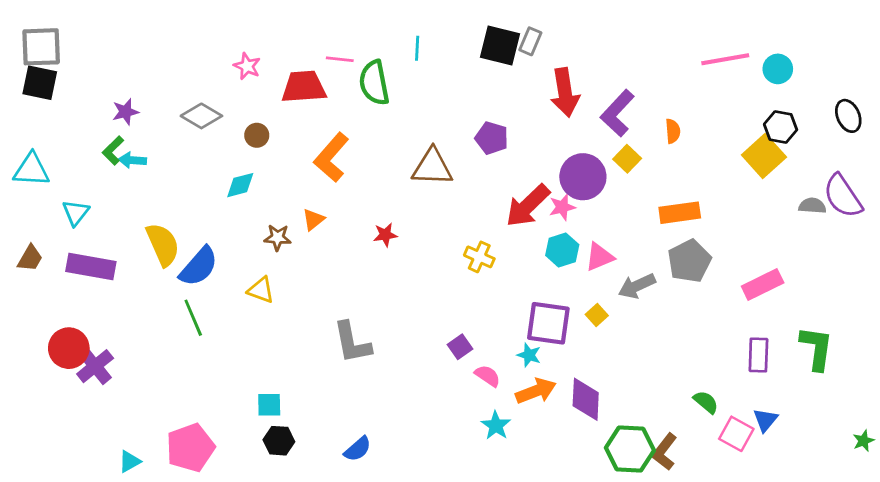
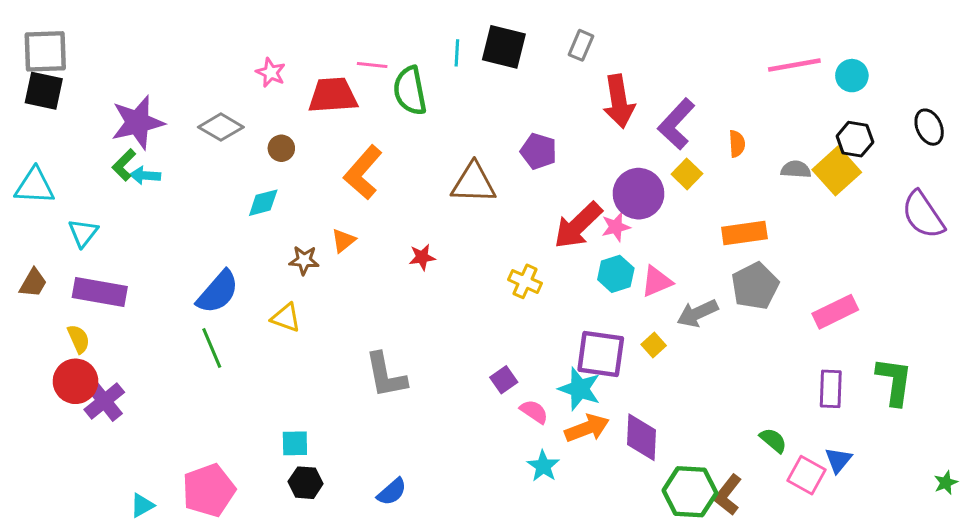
black square: (500, 45) -> (504, 47), moved
purple star: (125, 112) -> (138, 122), size x1.8
gray semicircle: (812, 206) -> (796, 169), moved
yellow semicircle: (163, 244) -> (79, 339), moved, size x0.6
cyan star: (529, 355) -> (579, 389), size x1.6

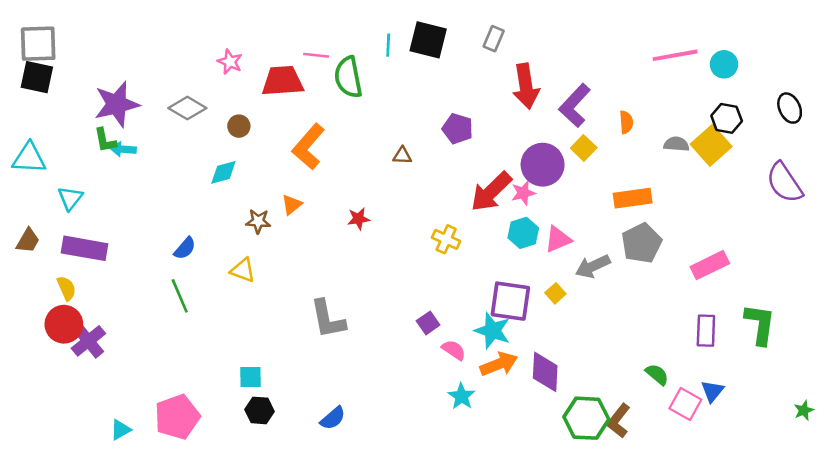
green L-shape: (124, 165) -> (105, 140), turned -56
brown triangle: (474, 183) -> (402, 156), size x0.5
blue semicircle: (218, 292) -> (185, 248), size x0.6

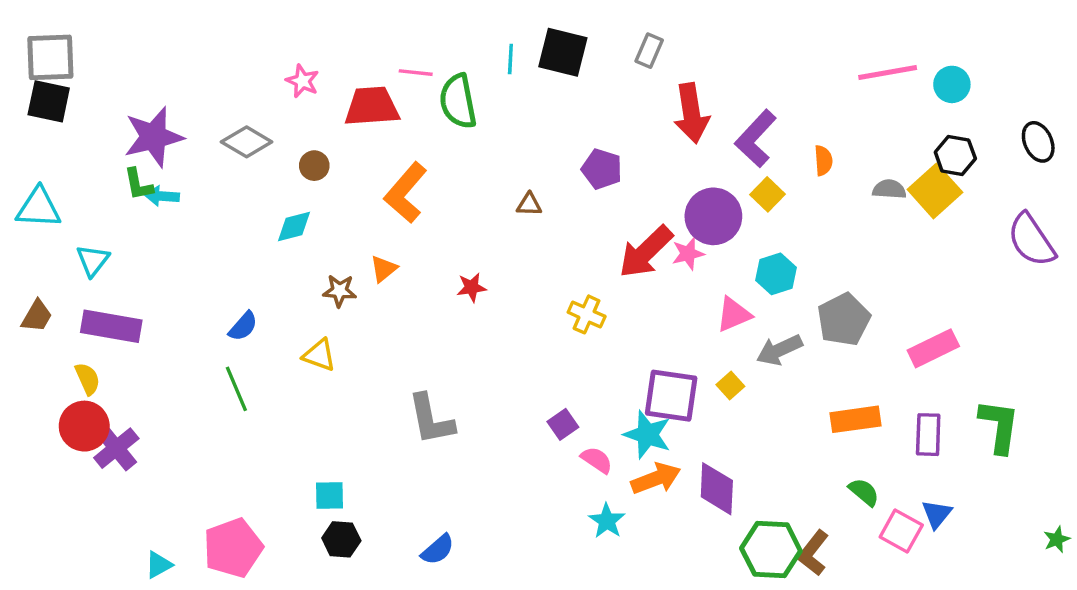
orange rectangle: (633, 198) -> (855, 419), moved
cyan hexagon: (523, 233) -> (776, 274), moved

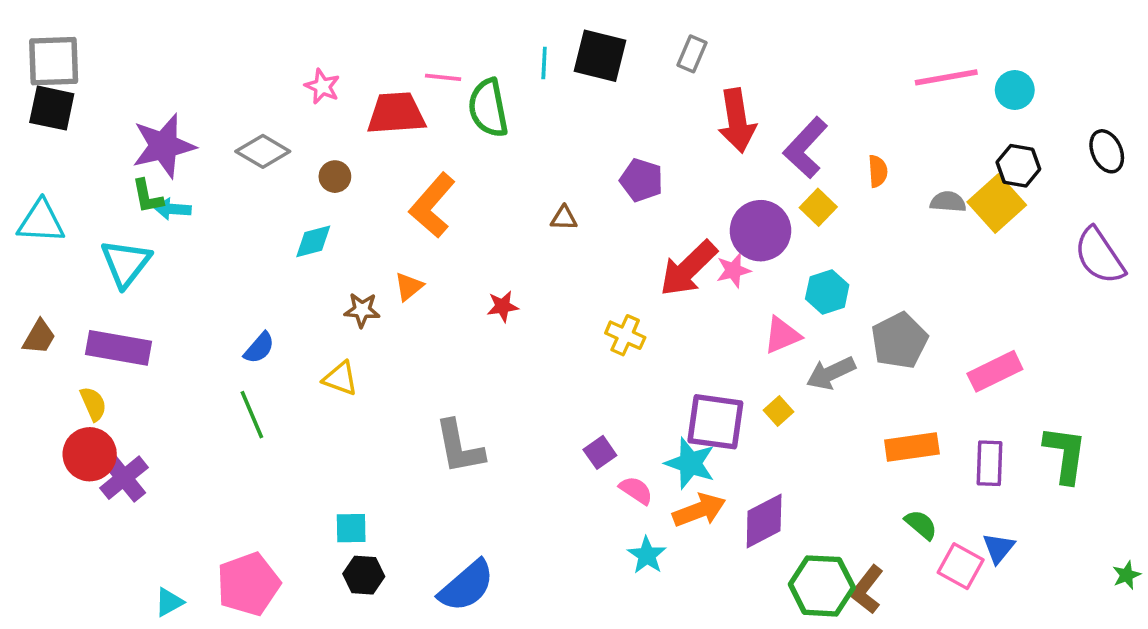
cyan triangle: (93, 260) -> (126, 263), moved, size x1.4
purple diamond: (717, 489) -> (764, 521), turned 60
blue semicircle: (438, 550) -> (467, 586), size x1.6

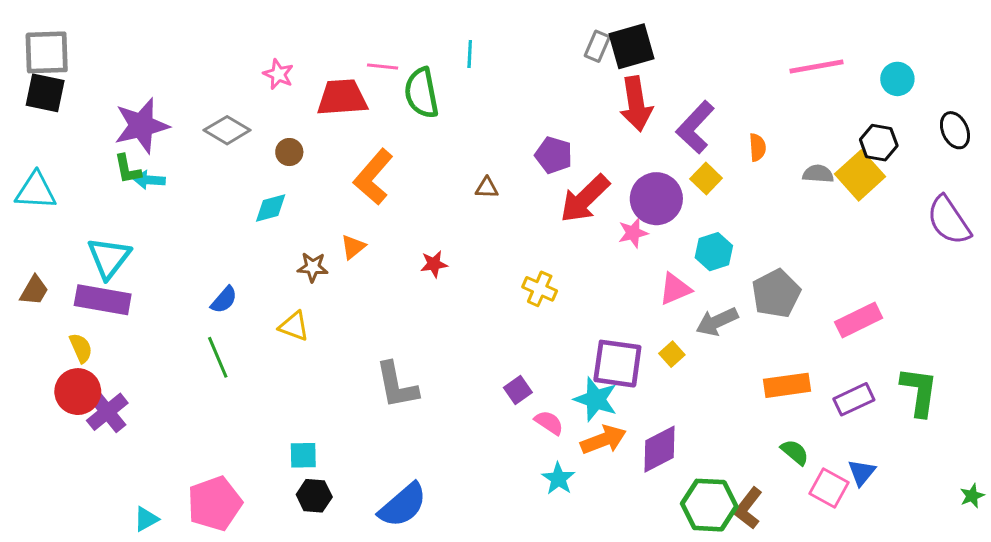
black square: (600, 56) -> (631, 46), moved, turned -30
cyan circle: (1015, 90) -> (897, 79), moved
cyan triangle: (126, 263) -> (109, 258), moved
red arrow: (688, 269) -> (585, 199), moved
purple rectangle: (989, 463) -> (854, 399), turned 63

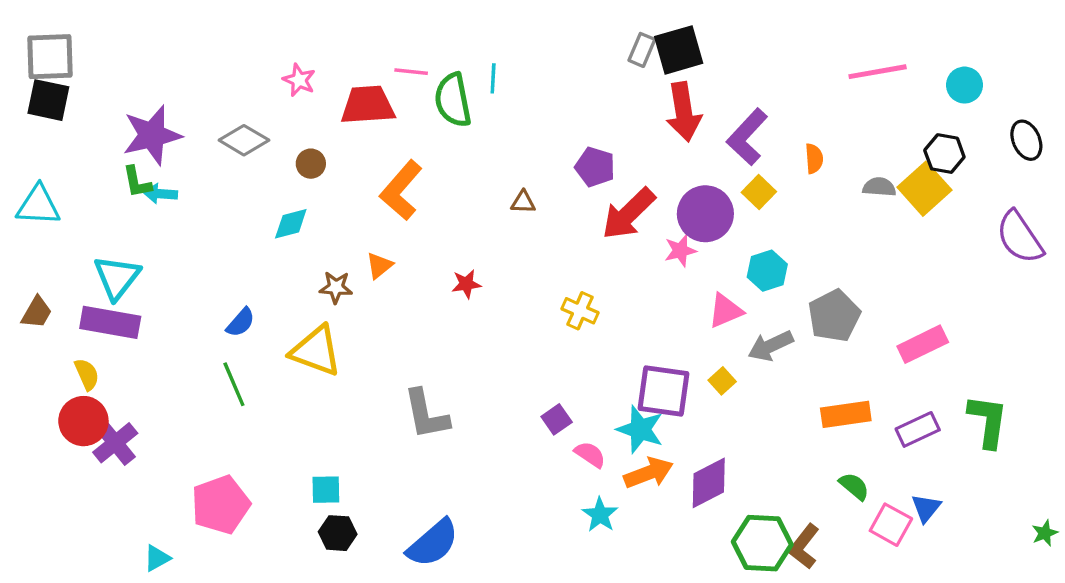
cyan line: (470, 54) -> (493, 78), moved
yellow triangle: (294, 326) -> (316, 351), size x1.6
pink pentagon: (215, 504) -> (221, 505), moved

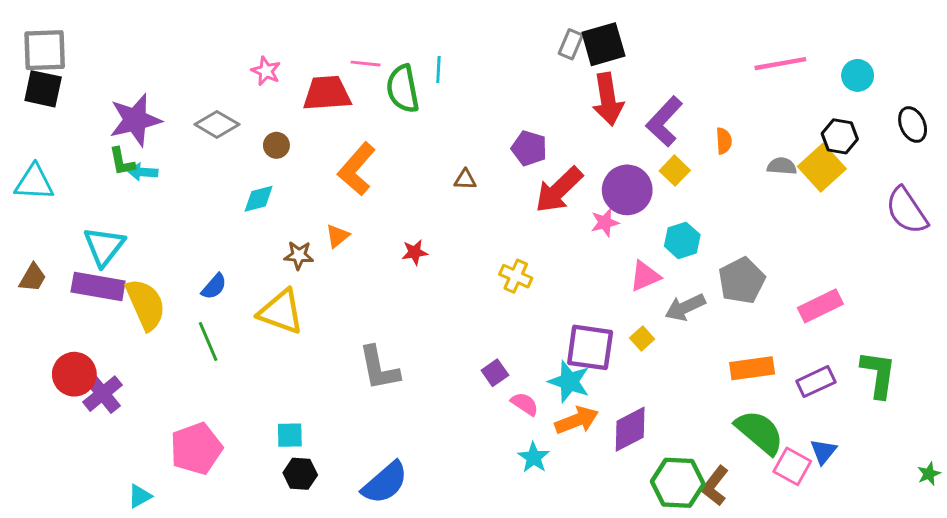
yellow semicircle: (87, 374) -> (146, 304), moved, size x1.8
green semicircle: (854, 486) -> (759, 432), size x1.8

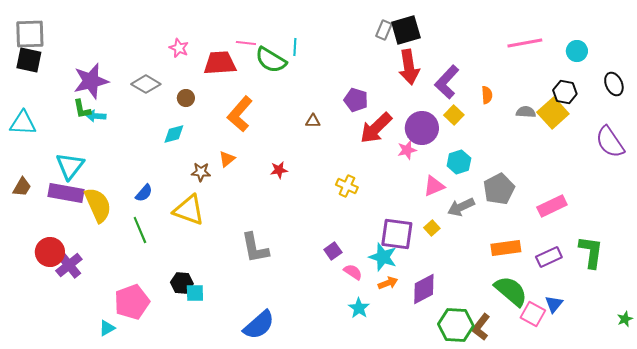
green semicircle: (403, 89) -> (271, 60), turned -48
orange arrow: (577, 420) -> (388, 283), size x0.7
black hexagon: (300, 474) -> (182, 283), moved
cyan triangle: (140, 496) -> (107, 328), moved

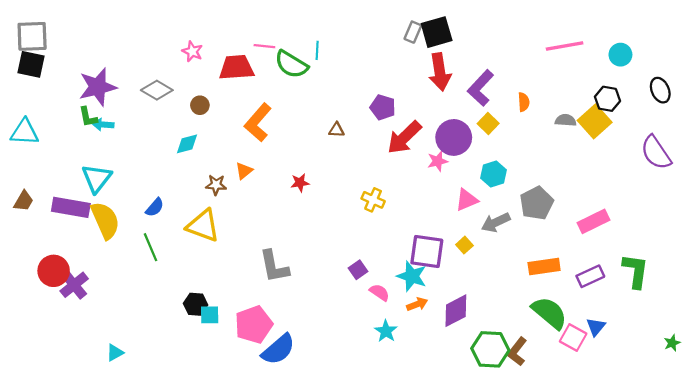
cyan triangle: (70, 166) -> (97, 178), moved
pink pentagon: (132, 302) -> (254, 325), moved

